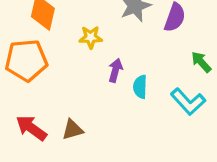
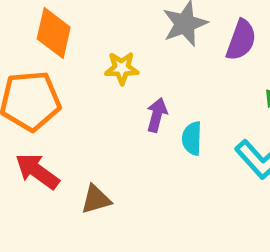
red arrow: (31, 128) -> (37, 171), moved

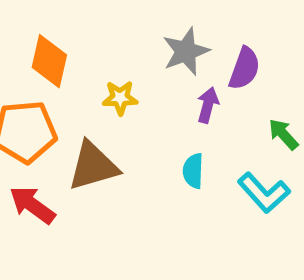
purple arrow: (157, 115) -> (208, 105), moved
brown triangle: (96, 199) -> (93, 166), moved, size x1.6

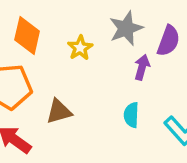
yellow star: (120, 98) -> (80, 48), moved, turned -30
brown triangle: (93, 166) -> (59, 111), size x0.7

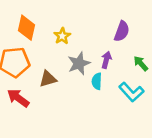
gray star: (126, 28) -> (79, 63), moved
purple arrow: (142, 67) -> (106, 60), moved

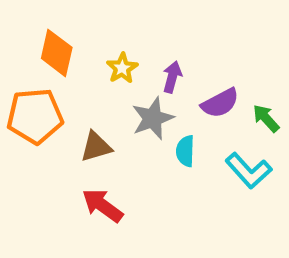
purple semicircle: (122, 31) -> (220, 103), moved, turned 42
purple arrow: (106, 60) -> (172, 77), moved
red arrow: (18, 98) -> (102, 206), moved

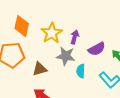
yellow star: (122, 68) -> (52, 33), size x1.5
gray star: (153, 118) -> (66, 56), turned 30

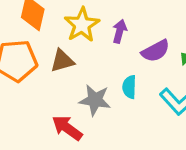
gray star: (66, 56) -> (95, 100), moved
brown triangle: (40, 69) -> (62, 61), moved

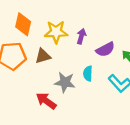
yellow star: (82, 25) -> (56, 32), turned 30

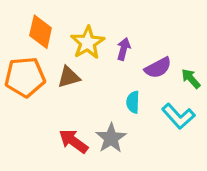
yellow star: (56, 32) -> (88, 43), turned -30
gray star: (65, 82) -> (111, 138), moved, turned 30

